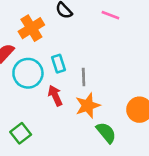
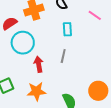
cyan rectangle: (59, 64) -> (67, 29), moved
orange star: (88, 106) -> (36, 91), moved

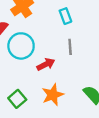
red arrow: (39, 64) -> (46, 64), turned 91

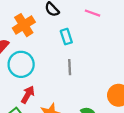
red arrow: (46, 64) -> (28, 95), moved, turned -36

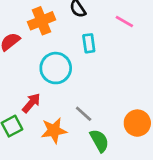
cyan circle: (21, 64) -> (56, 68), moved
gray line: (70, 67) -> (84, 114), moved, turned -56

